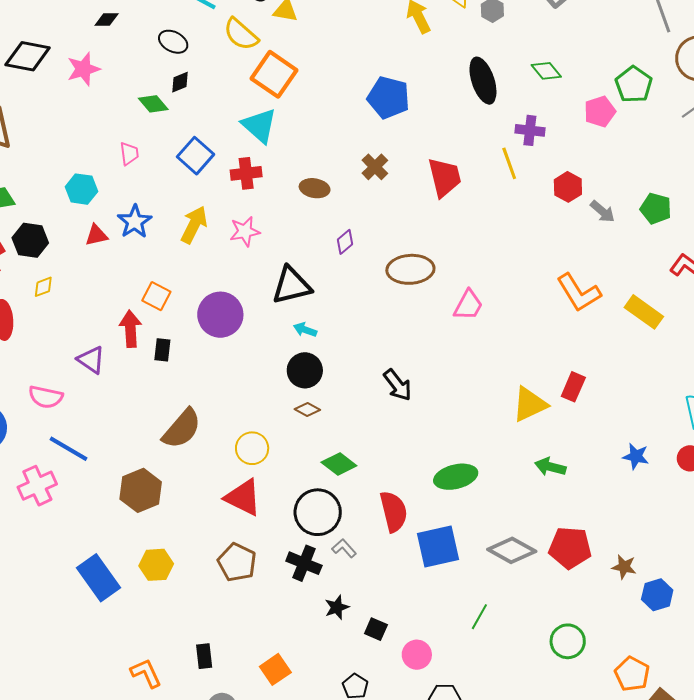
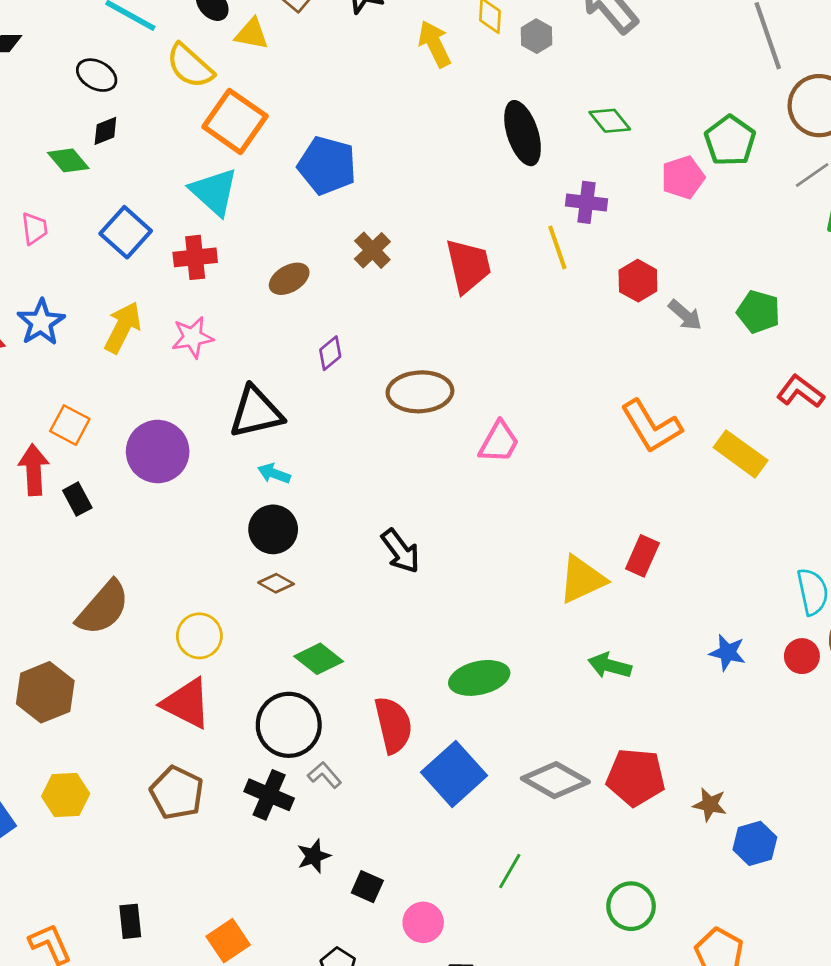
blue pentagon: (388, 98) -> (327, 165), moved
brown ellipse: (315, 188) -> (289, 279), turned -40
black rectangle: (162, 350) -> (77, 499), turned -35
blue square: (438, 547) -> (454, 774), turned -30

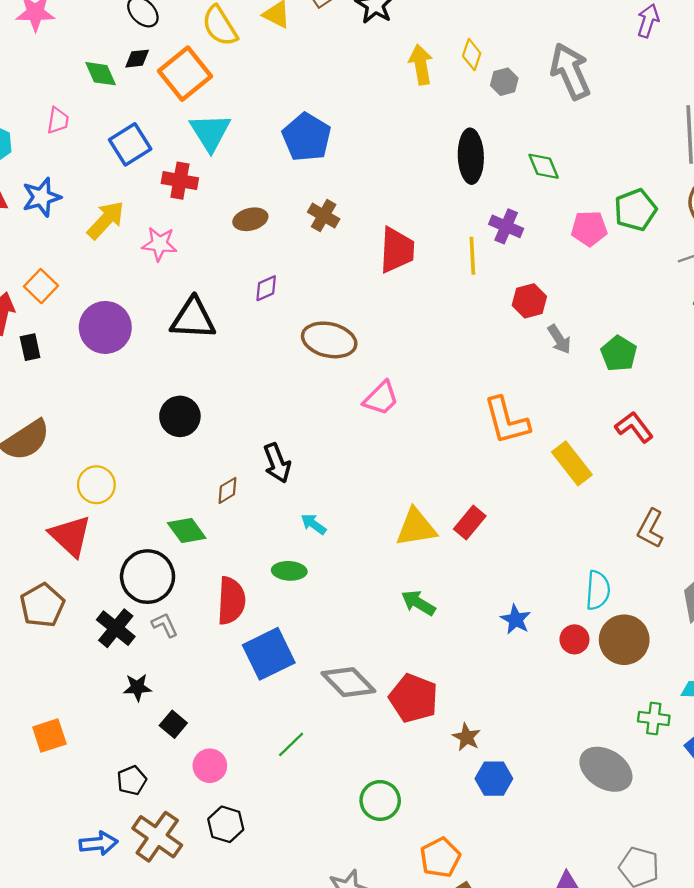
orange square: (235, 121) -> (185, 74), moved
brown cross: (372, 250) -> (324, 216), turned -32
cyan arrow: (274, 474) -> (313, 524), moved
brown diamond: (276, 583) -> (227, 490), moved, turned -76
green ellipse: (479, 678) -> (289, 571), moved, size x0.7

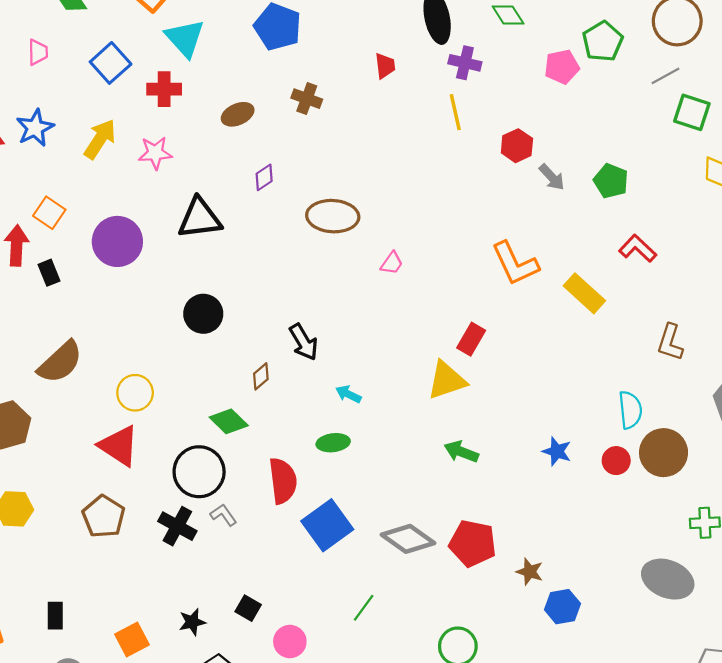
purple cross: (506, 226) -> (465, 63), moved
red trapezoid: (397, 250) -> (385, 66), moved, size x0.6
pink trapezoid: (381, 398) -> (392, 263), size x0.7
red rectangle: (470, 522) -> (471, 339), moved
black star: (137, 687) -> (192, 622), moved

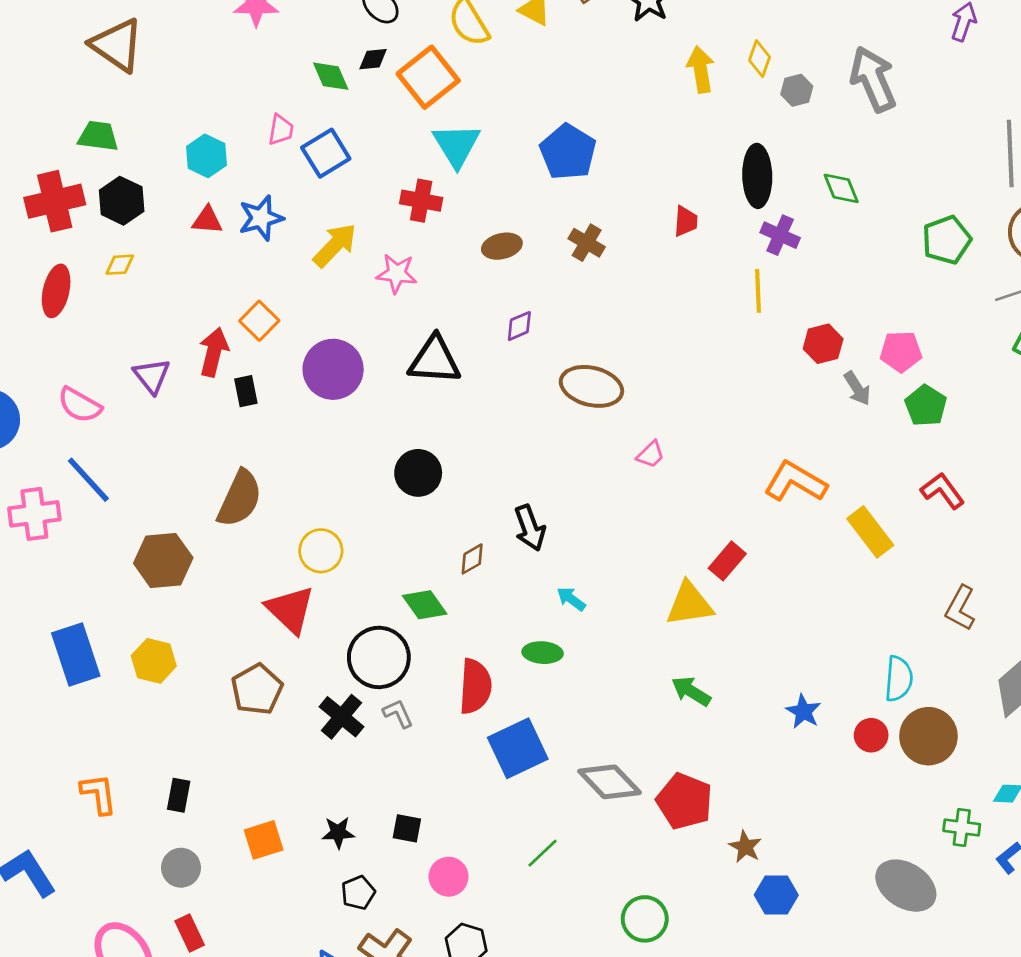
blue square: (111, 63) -> (326, 153), moved
pink pentagon: (562, 67) -> (901, 351), moved
orange L-shape: (515, 264) -> (795, 482), turned 135
brown semicircle: (60, 362) -> (240, 499), turned -33
black square: (248, 608) -> (407, 828), turned -30

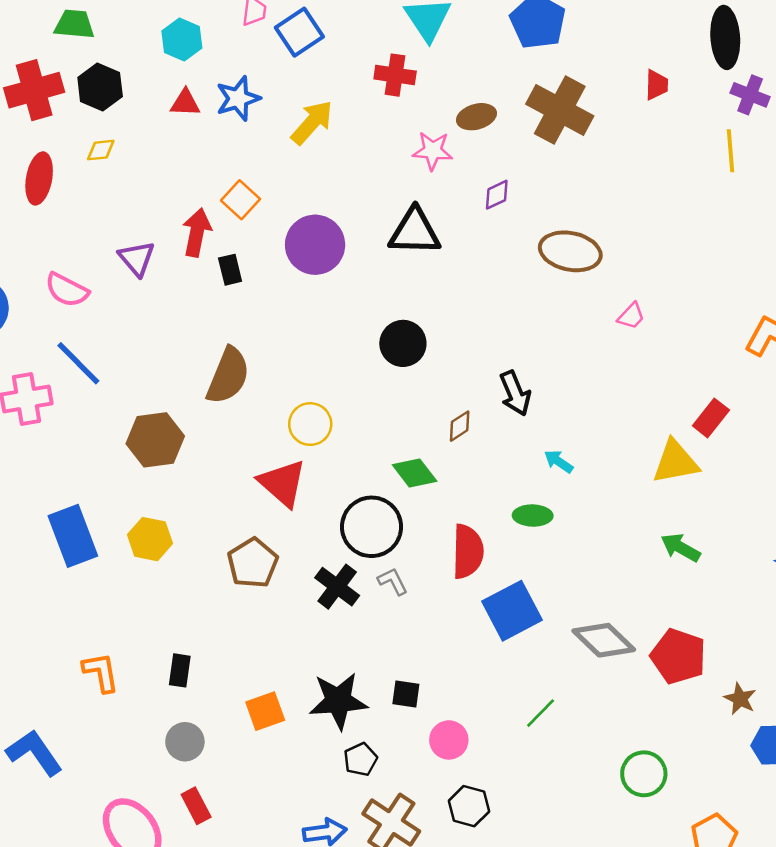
brown cross: (587, 243) -> (560, 110), size x1.8
pink star: (397, 274) -> (433, 151), moved
black star: (338, 833) -> (338, 701), size x1.8

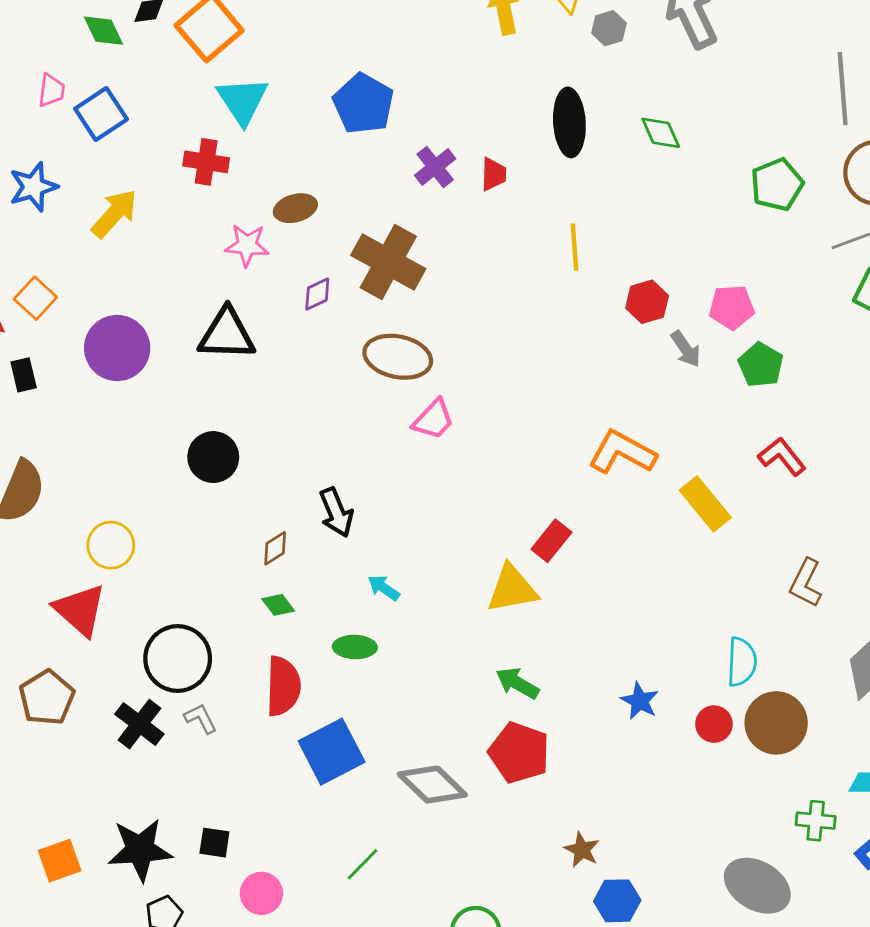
purple cross: (750, 95) -> (435, 167), moved, turned 30
brown cross: (560, 110) -> (388, 262), moved
pink trapezoid: (631, 316) -> (433, 419), moved, size x1.4
green diamond: (415, 473) -> (278, 605), moved, size x0.7
red pentagon: (678, 656) -> (519, 753), moved

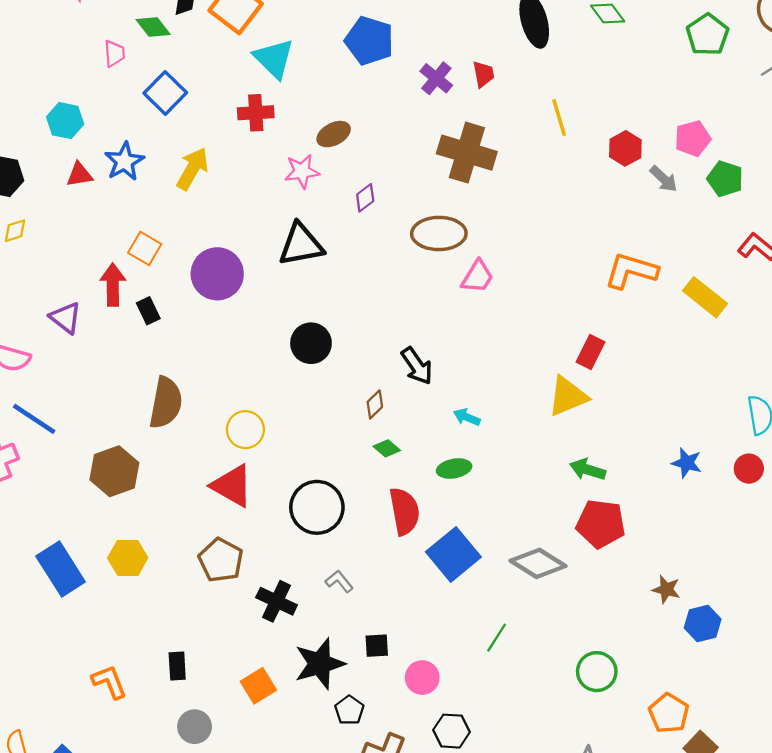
pink trapezoid: (51, 90) -> (114, 53), moved
brown cross: (388, 262) -> (467, 153), moved
gray L-shape: (201, 719) -> (339, 581), moved
black cross: (139, 724) -> (277, 601), moved

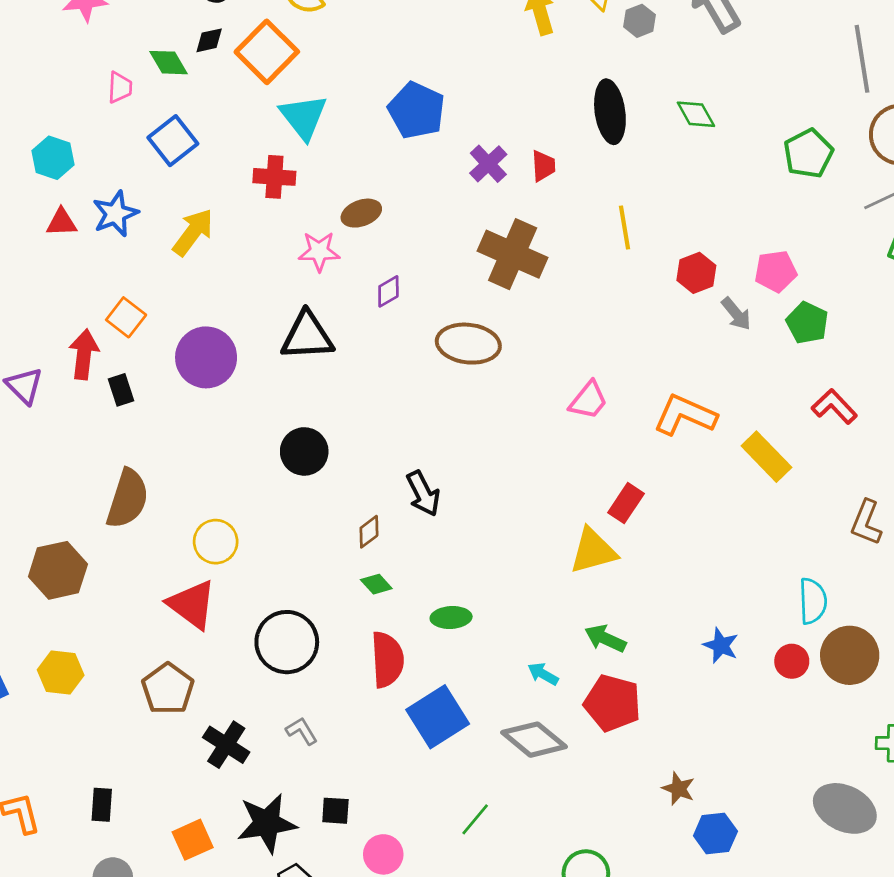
pink trapezoid: (477, 277) -> (588, 400), moved
cyan arrow: (467, 417) -> (543, 674), moved

